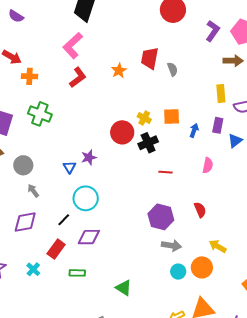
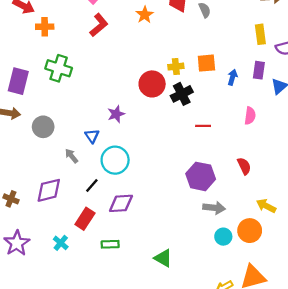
yellow cross: (144, 118) -> (176, 67), turned -32
blue triangle: (69, 167) -> (92, 136), moved
gray arrow: (33, 191) -> (71, 156), moved

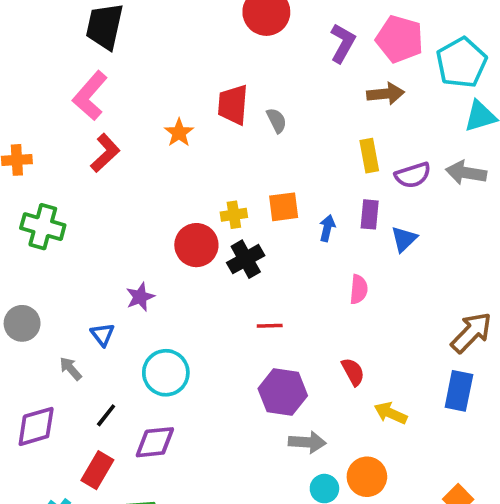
red line: (203, 126) -> (270, 326), moved
cyan circle: (115, 160) -> (166, 373), moved
yellow arrow: (266, 206) -> (390, 413), moved

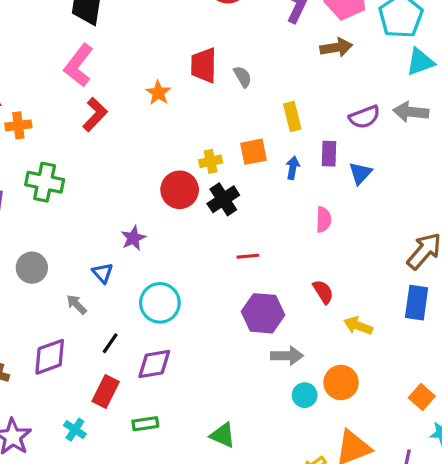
yellow rectangle: (369, 156) -> (292, 116), moved

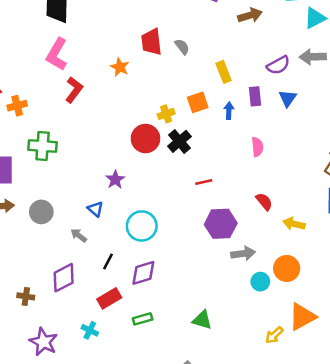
blue triangle: (360, 173) -> (288, 98), moved
red rectangle: (106, 392) -> (109, 298), turned 40

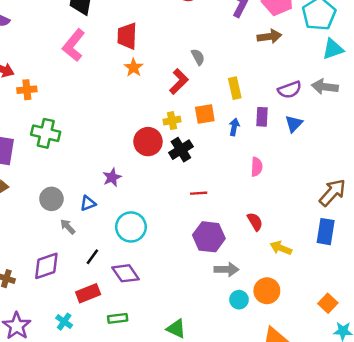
red trapezoid: (151, 42) -> (127, 36), moved
red L-shape: (74, 90) -> (179, 82), moved
blue triangle: (95, 209) -> (88, 203), turned 49
gray circle: (41, 212) -> (51, 199), moved
purple diamond: (143, 273) -> (125, 273), turned 64

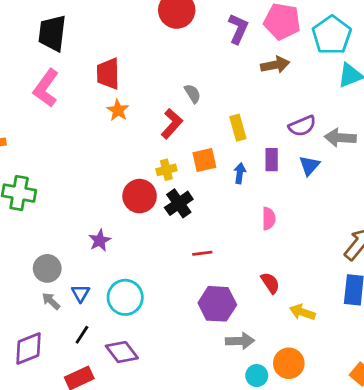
gray arrow: (325, 87) -> (340, 138), moved
gray circle: (51, 199) -> (47, 268), moved
blue triangle: (88, 203) -> (80, 293), moved, turned -35

